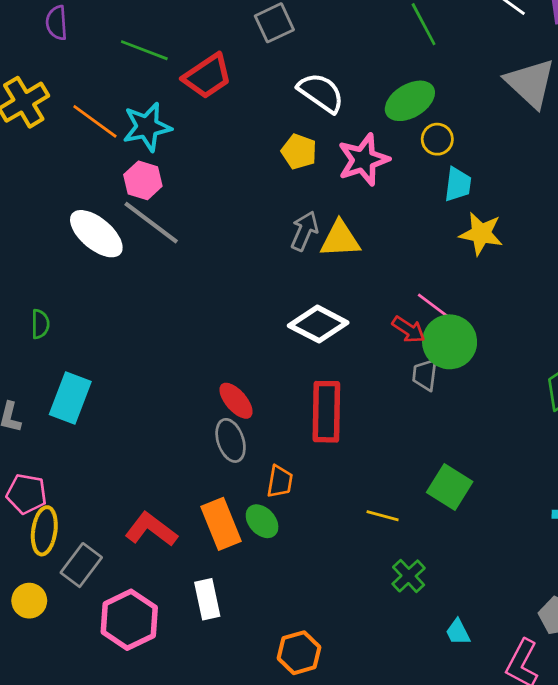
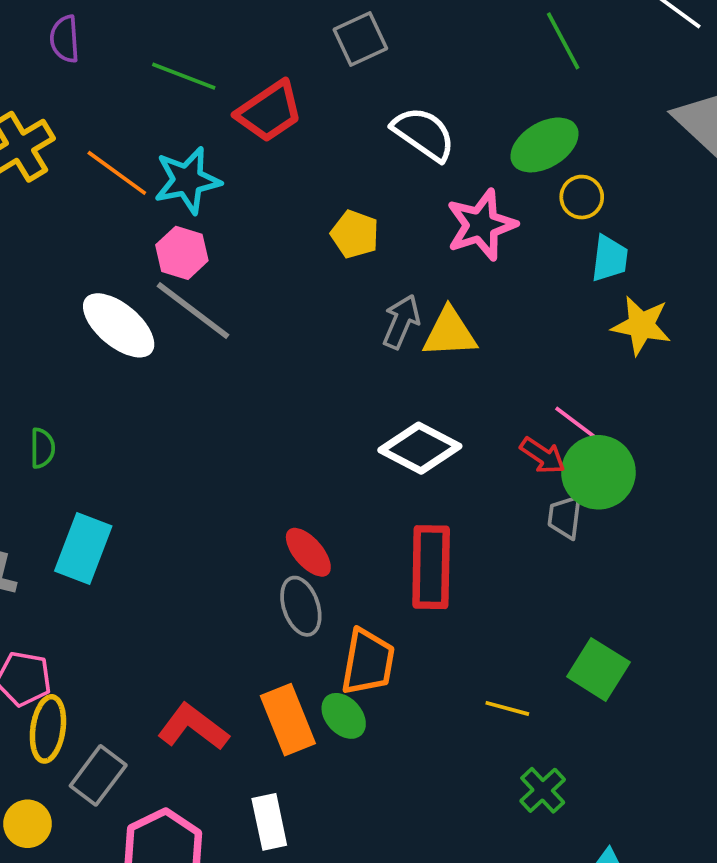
yellow pentagon: (299, 152) -> (355, 234), moved
orange trapezoid: (280, 482) -> (368, 662), size x1.5

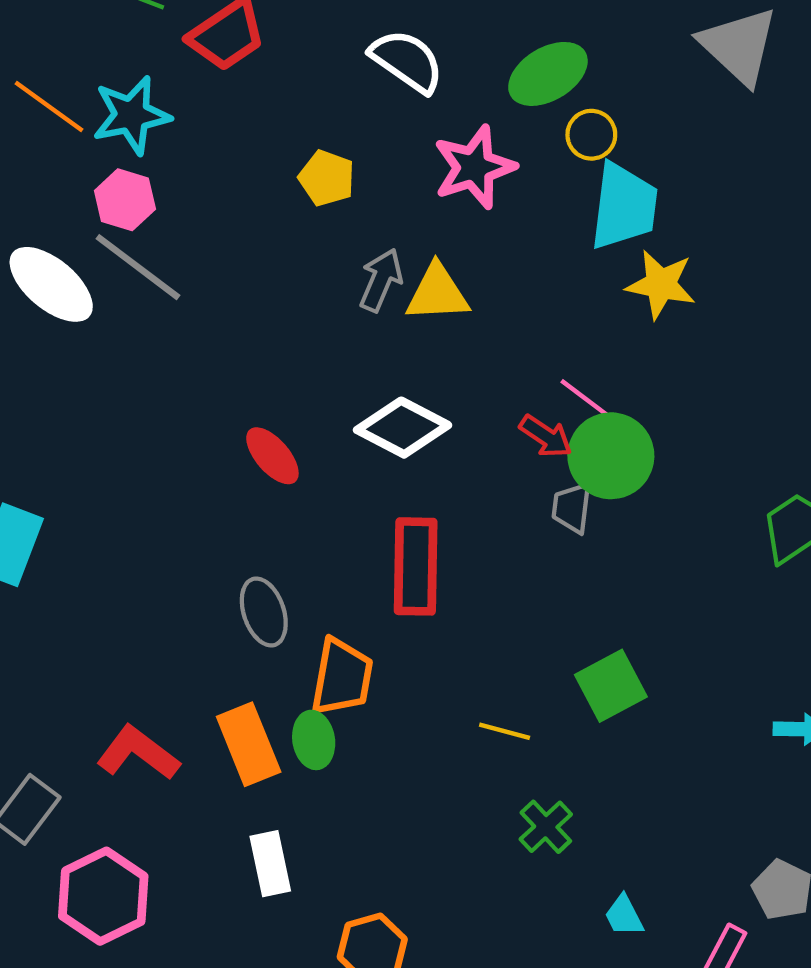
cyan trapezoid: (610, 258) -> (624, 206), size x1.6
red ellipse: (308, 552) -> (272, 456), moved
green square: (598, 669) -> (611, 686), turned 30
green ellipse: (344, 716) -> (314, 740), turned 33
white rectangle: (269, 822) -> (270, 864), moved

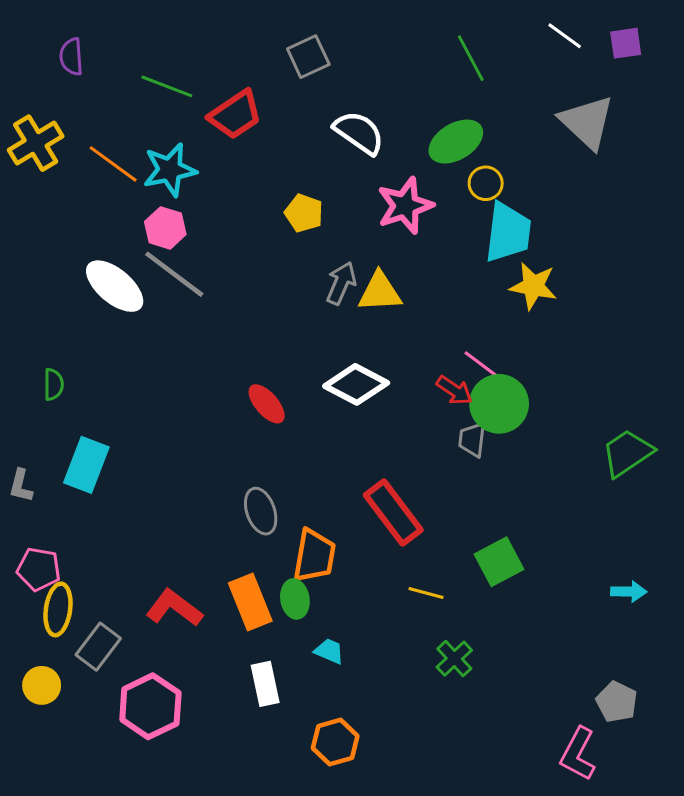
red rectangle: (416, 566) -> (393, 513), moved, turned -38
cyan trapezoid: (624, 916) -> (329, 651), moved, turned 140

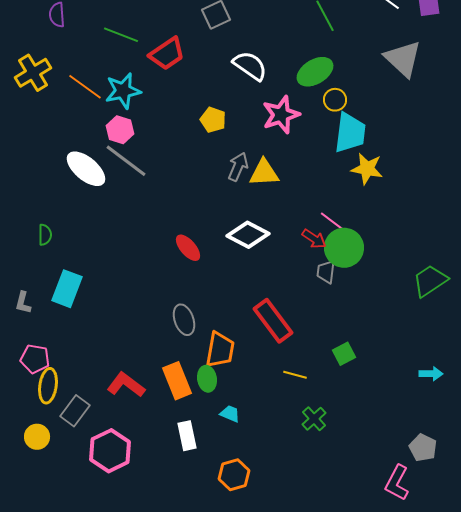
green square: (499, 562) -> (344, 354), size x0.7

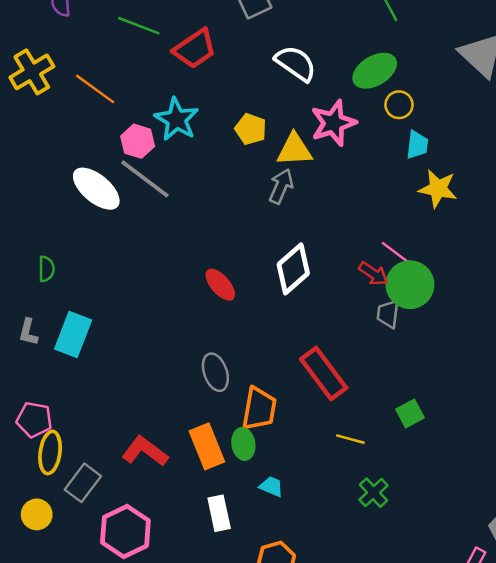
cyan star: (123, 91) -> (177, 119), moved, turned -30
cyan trapezoid: (350, 133) -> (417, 145), size x0.6
yellow triangle: (264, 173) -> (294, 150), moved
white diamond: (248, 235) -> (293, 269), turned -69
gray L-shape: (23, 303) -> (28, 332), moved

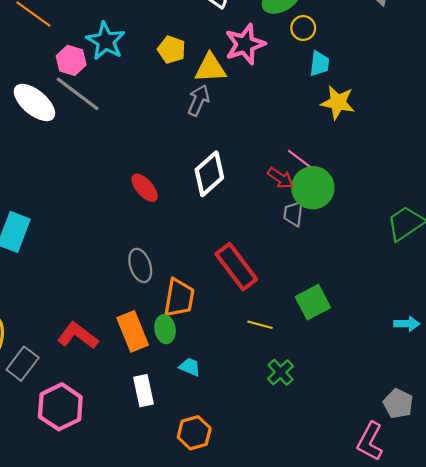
green square: (410, 414) -> (313, 302), size x1.4

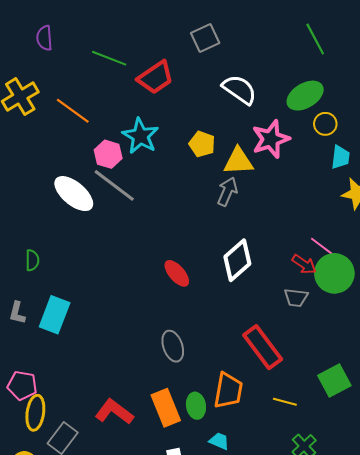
gray trapezoid: (293, 214) -> (296, 298), moved, turned -90
orange trapezoid: (179, 298) -> (228, 391), moved

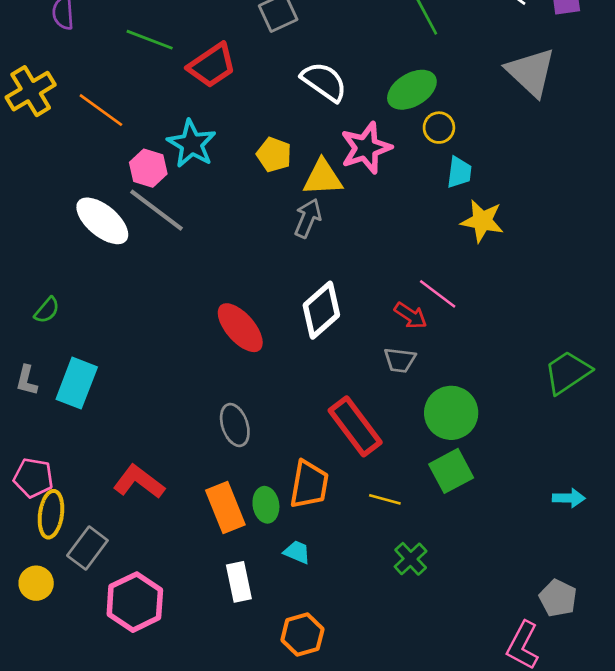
green semicircle: (32, 260) -> (47, 310), turned 40
red ellipse: (177, 273) -> (240, 328), size x1.4
green circle: (334, 273) -> (451, 413), moved
red L-shape: (114, 412) -> (139, 482), moved

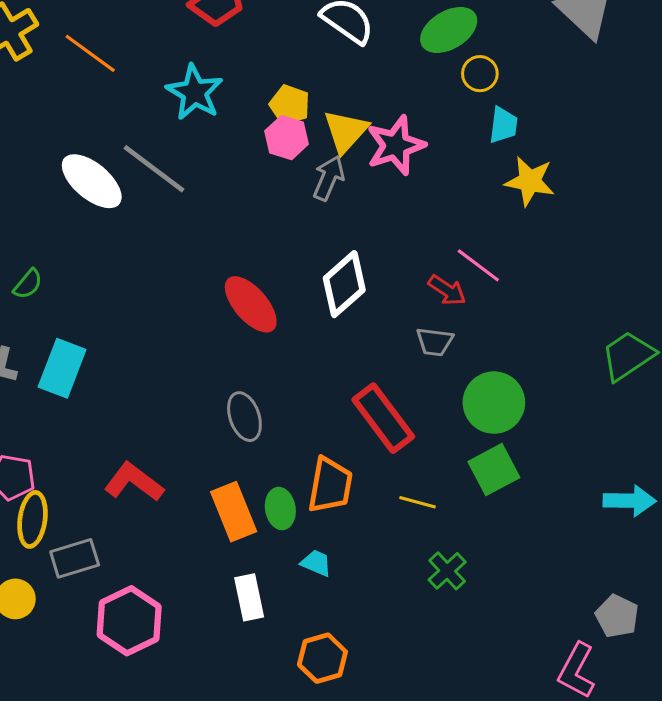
pink star: (366, 148) -> (396, 145), moved
pink hexagon: (148, 168) -> (287, 138), moved
yellow triangle: (323, 178) -> (346, 131), turned -45
cyan arrow: (569, 498) -> (630, 501), size x1.4
gray rectangle: (87, 548) -> (75, 558), turned 36

